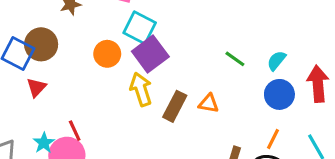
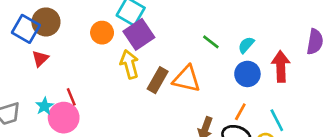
orange triangle: (209, 103) -> (187, 79), size x1.6

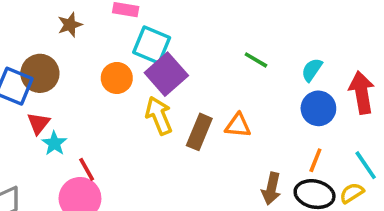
green line: (211, 42) -> (256, 60), moved
orange triangle: (187, 79) -> (238, 125), size x0.7
cyan star: (44, 106) -> (54, 143), moved

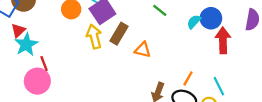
blue circle: (318, 108) -> (211, 18), moved
brown rectangle: (199, 132) -> (119, 34), moved
cyan star: (54, 143) -> (26, 44), size x1.5

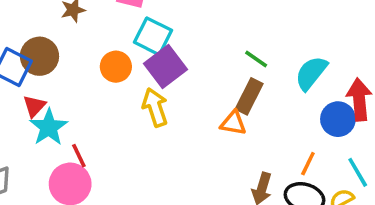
blue circle: (211, 18) -> (338, 119), moved
cyan semicircle: (194, 22) -> (311, 73), size x1.5
brown rectangle: (119, 34) -> (249, 96), moved

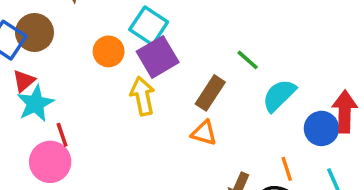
cyan semicircle: (311, 73) -> (279, 95), moved
brown rectangle: (249, 96) -> (210, 93), moved
orange triangle: (233, 123) -> (204, 133), moved
orange line: (308, 164) -> (287, 169), turned -50

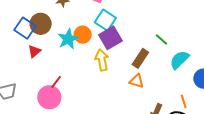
cyan star: (35, 103) -> (68, 39), moved
red line: (62, 135) -> (56, 82), turned 56

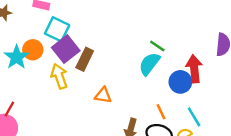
green line: (162, 40) -> (157, 46), moved
brown rectangle: (140, 58) -> (85, 59), moved

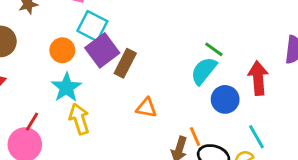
cyan star: (17, 57) -> (66, 87), moved
yellow arrow: (59, 76) -> (79, 119), moved
blue circle: (180, 82) -> (225, 99), moved
orange line: (161, 112) -> (195, 136), moved

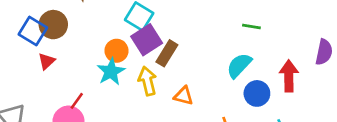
green line: (214, 49) -> (251, 27), moved, turned -30
orange circle: (62, 50) -> (117, 51), moved
yellow arrow: (79, 119) -> (147, 81), moved

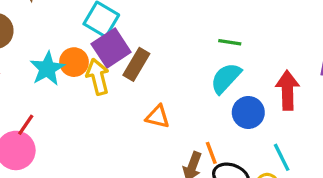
green line: (251, 27) -> (230, 42), moved
cyan star: (111, 72) -> (47, 69), moved
yellow arrow: (147, 81) -> (98, 77), moved

